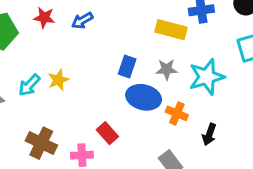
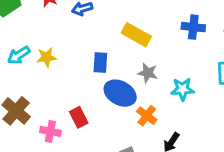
yellow rectangle: (171, 30) -> (136, 35), moved
blue rectangle: (127, 67) -> (100, 63), moved, turned -30
cyan star: (207, 77) -> (183, 89), size x0.7

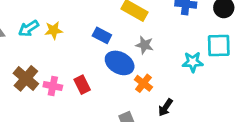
blue rectangle: (100, 63) -> (102, 35), turned -66
cyan star: (183, 89) -> (193, 62), moved
pink cross: (50, 131) -> (53, 86), moved

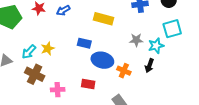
gray star: (145, 45) -> (136, 40), moved
brown cross: (26, 78) -> (35, 74), moved
red rectangle: (82, 85) -> (88, 84), moved, turned -40
black arrow: (165, 107) -> (149, 66), moved

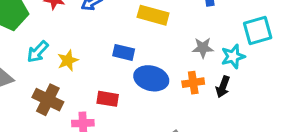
cyan arrow: (29, 52) -> (38, 52), moved
orange cross: (124, 71) -> (193, 83), moved, turned -32
red rectangle: (88, 84) -> (108, 99), moved

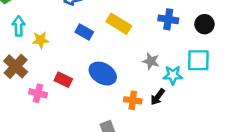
cyan arrow: (38, 52) -> (19, 26), turned 120
blue rectangle: (124, 52) -> (84, 32), moved
orange cross: (193, 83) -> (133, 100), moved

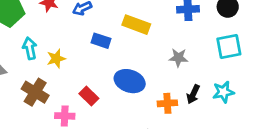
cyan star: (173, 75) -> (223, 92), moved
red rectangle: (63, 80) -> (89, 96), turned 30

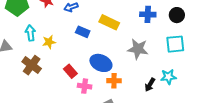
gray star: (178, 58) -> (138, 49), size x1.5
black arrow: (193, 94) -> (150, 85), moved
orange cross: (167, 103) -> (114, 81), moved
pink cross: (65, 116) -> (85, 86), moved

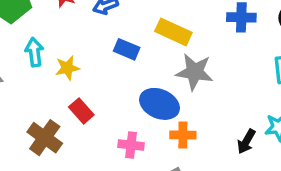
gray star: (138, 49) -> (195, 72), moved
brown cross: (32, 65) -> (45, 138), moved
red rectangle: (70, 71) -> (81, 111), moved

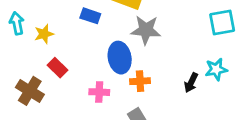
blue ellipse: (160, 104) -> (120, 58), turned 60

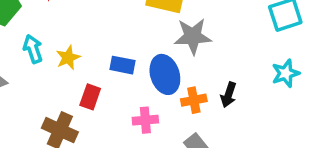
blue rectangle: (90, 16) -> (123, 65), moved
red rectangle: (58, 68) -> (90, 97), turned 72
black arrow: (191, 83) -> (229, 95), moved

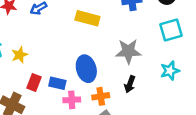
gray star: (193, 36) -> (128, 51), moved
blue rectangle: (123, 65) -> (57, 83), moved
orange cross: (194, 100) -> (101, 96), moved

